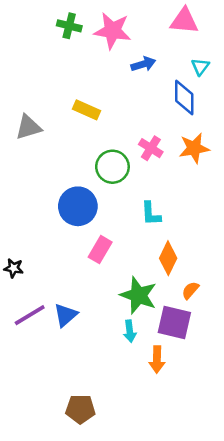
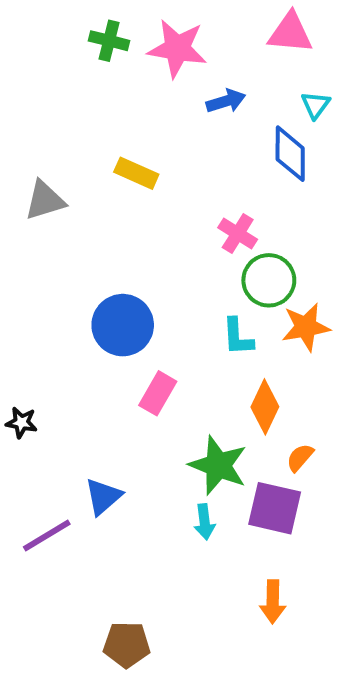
orange star: (194, 148) -> (306, 327), moved
green circle: (112, 167) -> (269, 280), moved
purple line: (30, 315) -> (47, 535), moved
orange arrow: (157, 360) -> (273, 602), moved

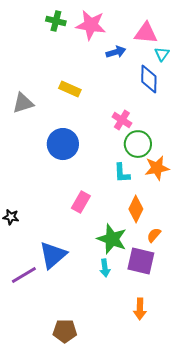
pink triangle: (290, 33) -> (146, 33), moved
blue circle: (123, 325) -> (63, 144), moved
blue triangle: (103, 497) -> (53, 255), size x1.4

